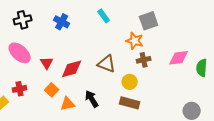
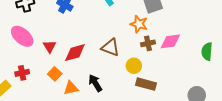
pink diamond: (179, 58) -> (170, 41), moved
brown rectangle: (130, 103) -> (146, 84), moved

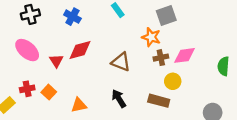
red diamond: (75, 53) -> (80, 50), moved
yellow circle: (134, 66) -> (173, 81), moved
orange square: (55, 74) -> (49, 92), moved
black arrow: (95, 83) -> (119, 99), moved

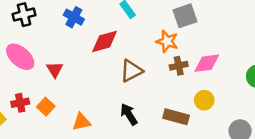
red diamond: (80, 50) -> (105, 41), moved
brown triangle: (121, 62) -> (131, 71), turned -48
yellow circle: (173, 81) -> (204, 100), moved

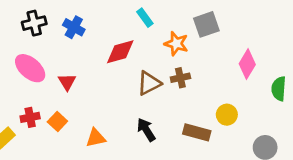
blue cross: (74, 17) -> (74, 27), moved
orange star: (167, 41) -> (176, 44), moved
pink diamond: (207, 63) -> (247, 64), moved, turned -52
brown cross: (179, 66) -> (180, 78), moved

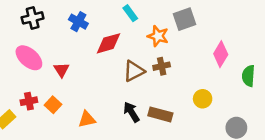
blue cross: (74, 27) -> (78, 22), moved
brown rectangle: (197, 132) -> (160, 114), moved

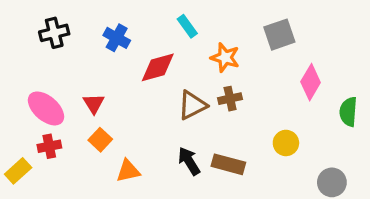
gray square: (185, 19) -> (279, 35), moved
pink ellipse: (29, 58) -> (46, 108), moved
orange square: (53, 105) -> (100, 140), moved

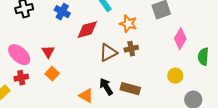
yellow circle: (286, 143) -> (175, 76), moved
orange triangle: (128, 171) -> (86, 96), moved, turned 42

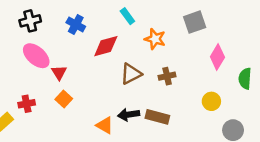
brown cross: (131, 49) -> (167, 76), moved
pink ellipse: (19, 55) -> (36, 56), moved
black arrow: (106, 87) -> (129, 115), turned -66

